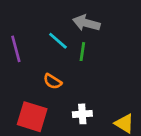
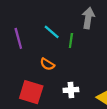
gray arrow: (86, 23) -> (88, 18), moved, turned 84

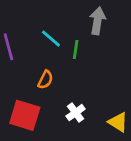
orange semicircle: (47, 64) -> (45, 80), turned -96
white cross: (71, 90) -> (76, 113), turned -32

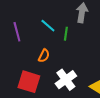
white cross: (76, 113) -> (66, 80), size x1.5

